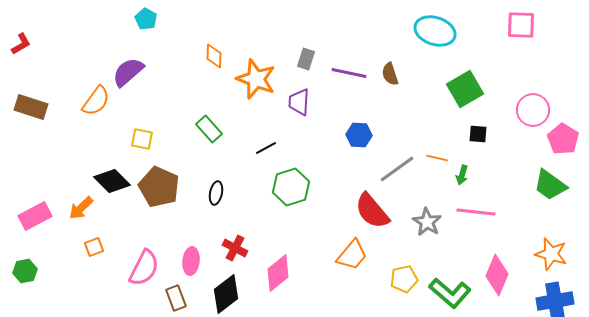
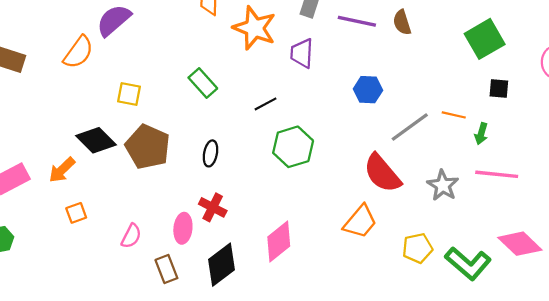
red cross: (235, 248) -> (213, 207), moved
pink semicircle: (144, 268) -> (131, 236), size x0.6
pink diamond: (497, 275) -> (520, 244), turned -69

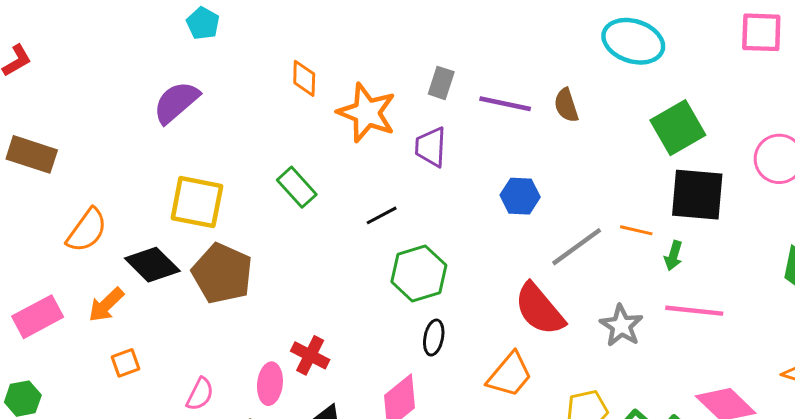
orange semicircle: (78, 52) -> (87, 230), moved
black square: (499, 88) -> (697, 195), size x2.0
yellow square: (129, 94) -> (197, 202), size x1.6
black ellipse: (210, 153) -> (434, 338), moved

